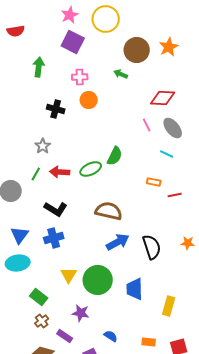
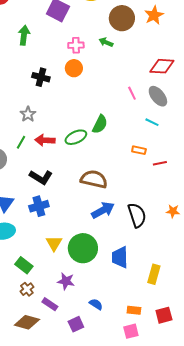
pink cross: (80, 77) -> (76, 45), moved
red diamond: (163, 98) -> (162, 66), moved

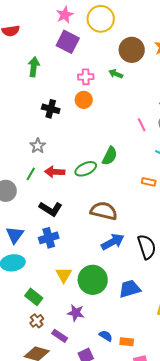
blue trapezoid: (120, 257) -> (130, 289), turned 75
orange rectangle: (134, 310) -> (127, 342), moved

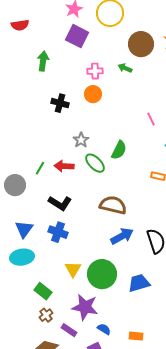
gray star: (38, 146) -> (81, 140), moved
green ellipse: (86, 169) -> (95, 163), turned 70
blue cross: (49, 238) -> (58, 232), turned 36
purple star: (76, 313) -> (85, 307), size x1.5
blue semicircle: (106, 336) -> (104, 329), moved

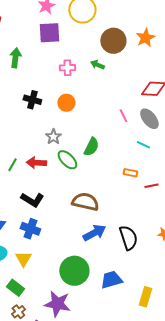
purple square: (77, 36) -> (49, 33), turned -30
orange circle: (93, 94) -> (66, 103), moved
yellow triangle: (73, 269) -> (23, 259), moved

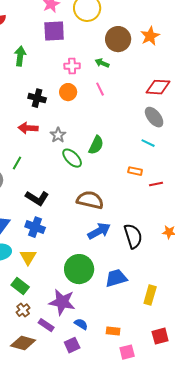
orange circle: (66, 103) -> (68, 92), moved
pink line: (123, 116) -> (100, 89), moved
red arrow: (36, 163) -> (28, 128), moved

